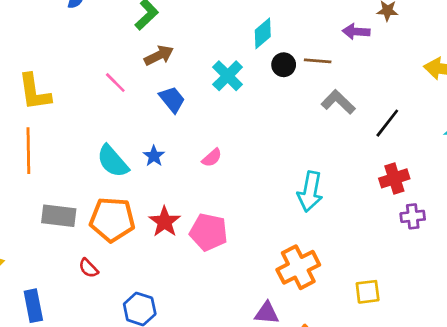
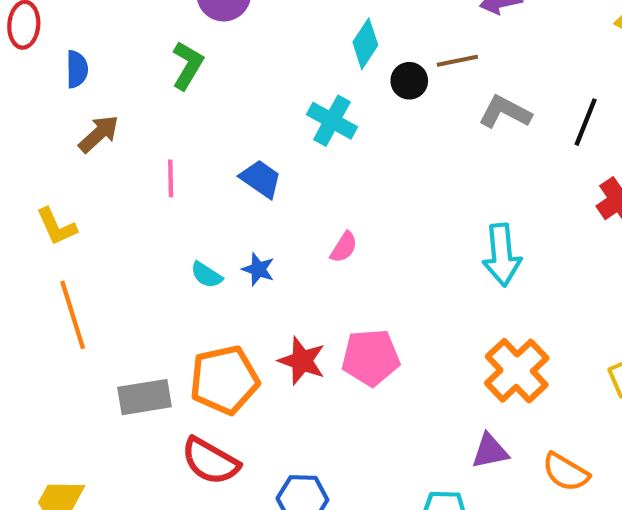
brown arrow: (159, 55) -> (99, 134), moved
pink line: (115, 83) -> (171, 178), turned 60
yellow L-shape: (34, 92) -> (57, 227), size x0.7
cyan semicircle: (113, 161) -> (206, 275), moved, size x0.6
red semicircle: (88, 268) -> (210, 461), size x1.8

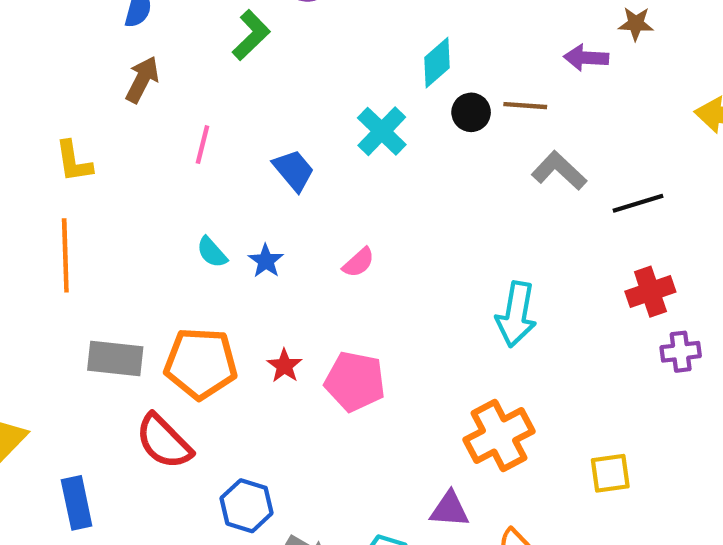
black line: (586, 122) -> (638, 203), turned 36
brown arrow: (99, 134) -> (142, 80), turned -36
red star: (302, 361) -> (284, 366), size x0.7

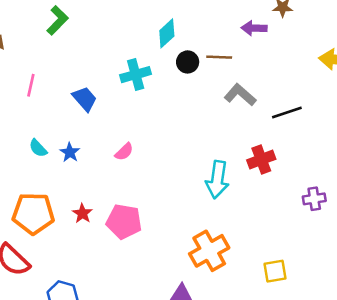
cyan cross: (382, 131) -> (136, 75), turned 32
red cross: (650, 292) -> (261, 160), moved

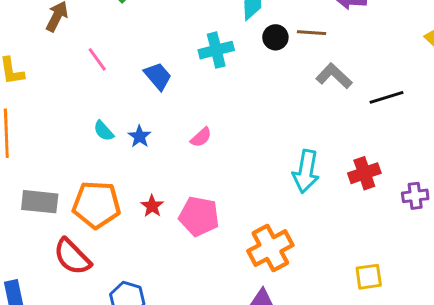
pink line: (31, 85) -> (97, 59), turned -50
red cross: (261, 160) -> (364, 173), moved
orange cross: (209, 251) -> (270, 248), moved

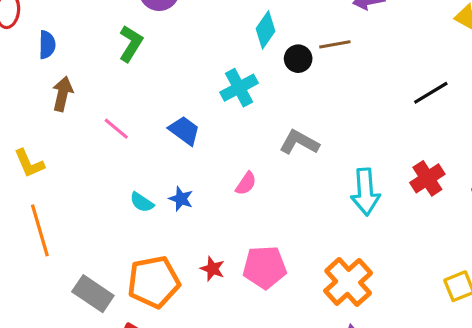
gray L-shape: (334, 76) -> (299, 142), moved
gray rectangle: (40, 202) -> (93, 294), turned 42

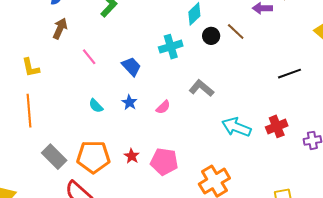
brown line: (335, 44) -> (236, 32), turned 42
cyan arrow: (365, 192) -> (236, 127), turned 104
blue star: (181, 199) -> (129, 102), moved

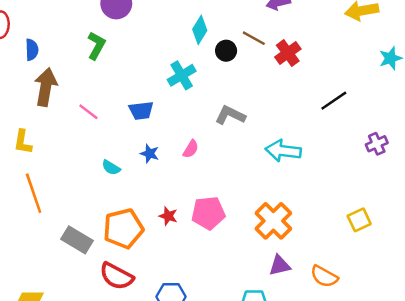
brown arrow: (60, 29) -> (46, 87), size x1.4
blue trapezoid: (131, 66) -> (141, 111), turned 140
yellow L-shape: (31, 68) -> (23, 142), turned 35
black line: (289, 74) -> (334, 101), moved
red cross: (277, 126) -> (288, 53), moved

